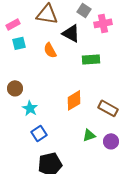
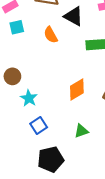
green triangle: (89, 135) -> (81, 131), moved

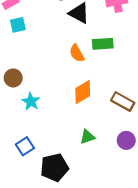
orange semicircle: (51, 35) -> (77, 53), moved
blue square: (39, 126) -> (25, 146), moved

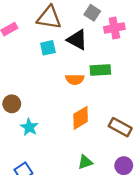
cyan square: (18, 25) -> (48, 48), moved
orange semicircle: (77, 53) -> (75, 79), turned -60

